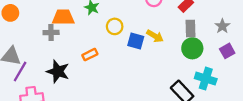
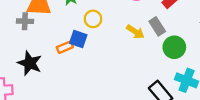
gray rectangle: (191, 29) -> (157, 26), moved, turned -35
blue square: (136, 41) -> (78, 39), moved

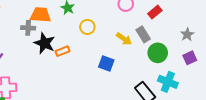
blue square: (78, 39) -> (106, 64), moved
black star: (30, 63) -> (44, 43), moved

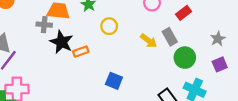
blue square: (106, 64) -> (114, 81), moved

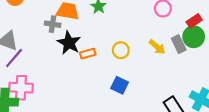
yellow circle: (109, 26) -> (121, 50), moved
green circle: (185, 58) -> (194, 37), moved

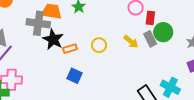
red rectangle: (194, 21) -> (150, 18), moved, turned -48
gray cross: (53, 24) -> (38, 23), size x1.6
blue square: (120, 85) -> (75, 76), moved

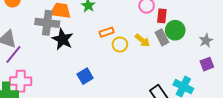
yellow circle: (99, 45) -> (120, 44), moved
orange rectangle: (70, 49) -> (107, 32), moved
blue square: (75, 76) -> (85, 76), turned 35

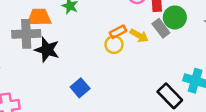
orange rectangle: (107, 32) -> (118, 32), moved

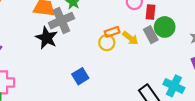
gray cross: (26, 34) -> (61, 21), moved, turned -30
blue square: (80, 88) -> (80, 76), moved

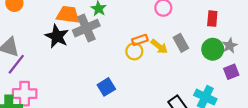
red rectangle: (151, 12) -> (212, 19), moved
green circle: (165, 27) -> (213, 49), moved
black star: (47, 38) -> (57, 36), moved

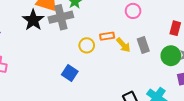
yellow circle: (134, 51) -> (87, 45), moved
blue square: (106, 87) -> (70, 73), turned -35

